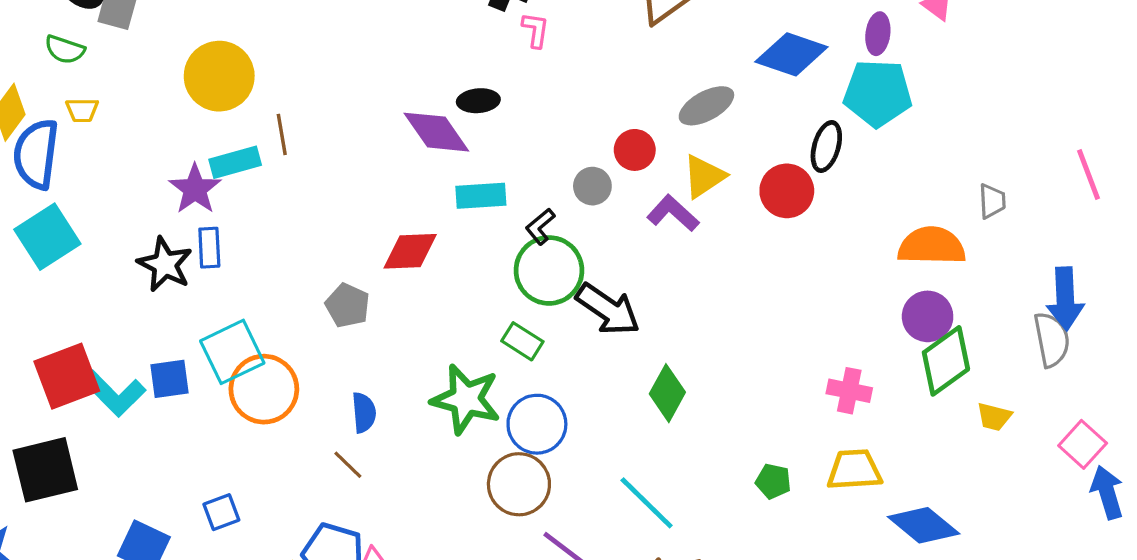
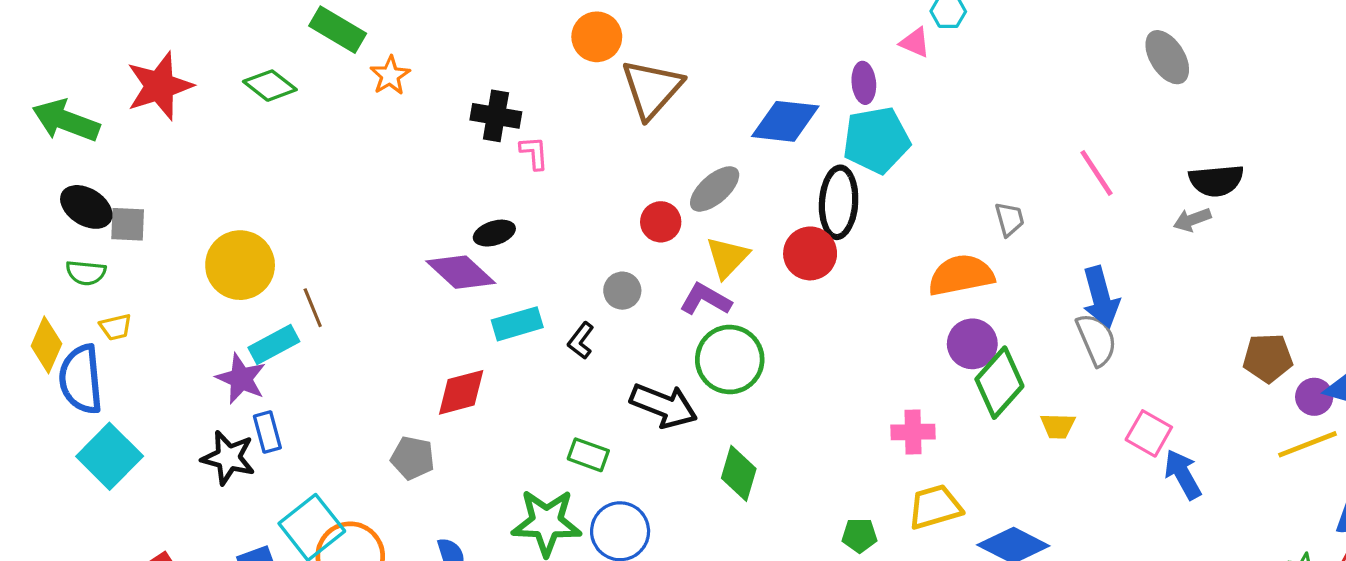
black ellipse: (826, 147) -> (839, 202), size x1.4
red circle: (635, 150) -> (661, 222), moved
green circle: (549, 270) -> (730, 360), moved

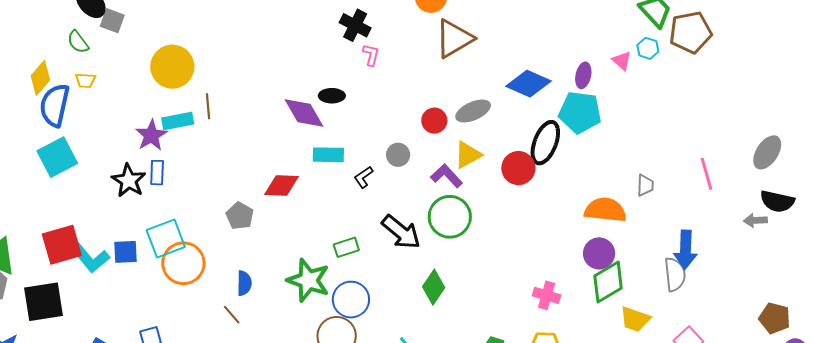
gray ellipse: (1167, 57) -> (767, 152), moved, turned 48
green semicircle: (86, 273) -> (78, 42), turned 30
yellow trapezoid: (1058, 426) -> (635, 319), size x1.4
green rectangle: (588, 455) -> (346, 247), turned -55

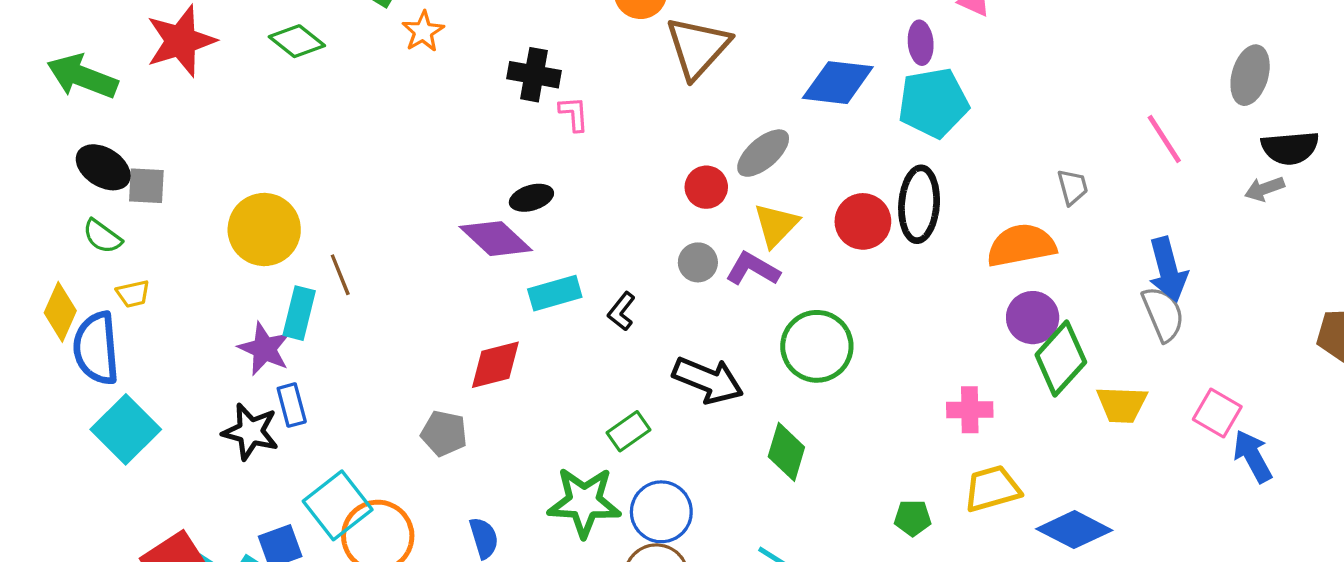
cyan rectangle: (178, 121) -> (299, 313), turned -48
black ellipse: (545, 143) -> (919, 204), moved
gray circle: (398, 155) -> (698, 262), moved
green circle: (450, 217) -> (817, 346), moved

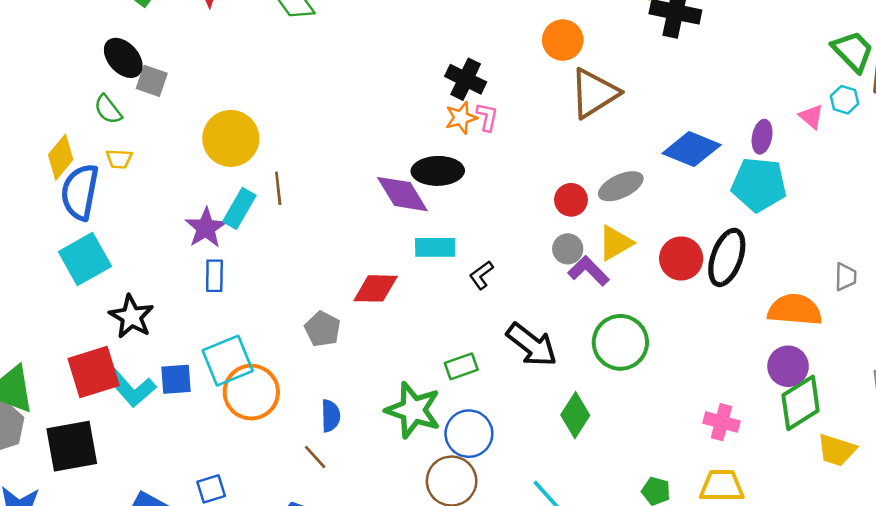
orange star: (423, 32) -> (461, 118), moved
black ellipse: (531, 198) -> (438, 171), size x1.5
gray circle: (698, 262) -> (568, 249), moved
black star: (250, 432) -> (131, 317), moved

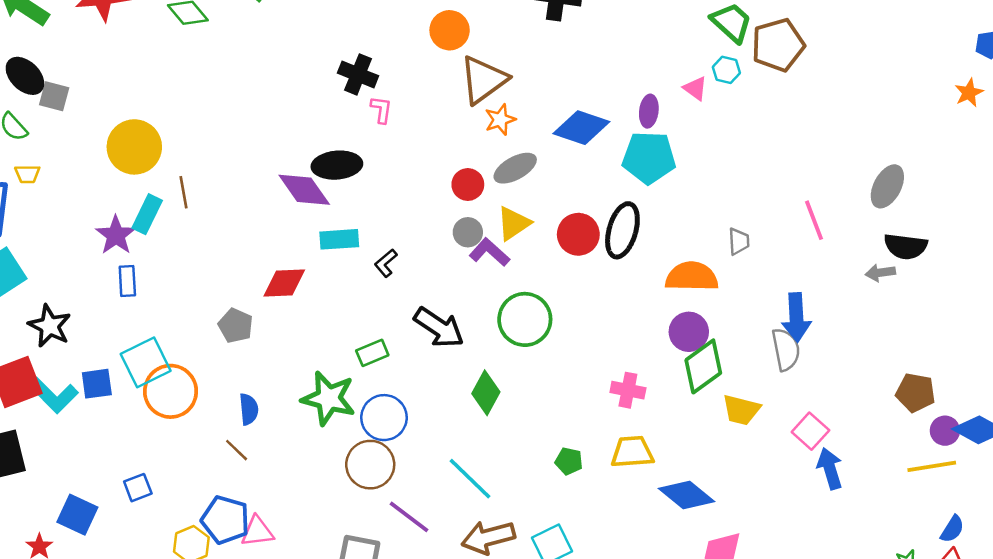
orange star: (461, 118) -> (500, 120), moved

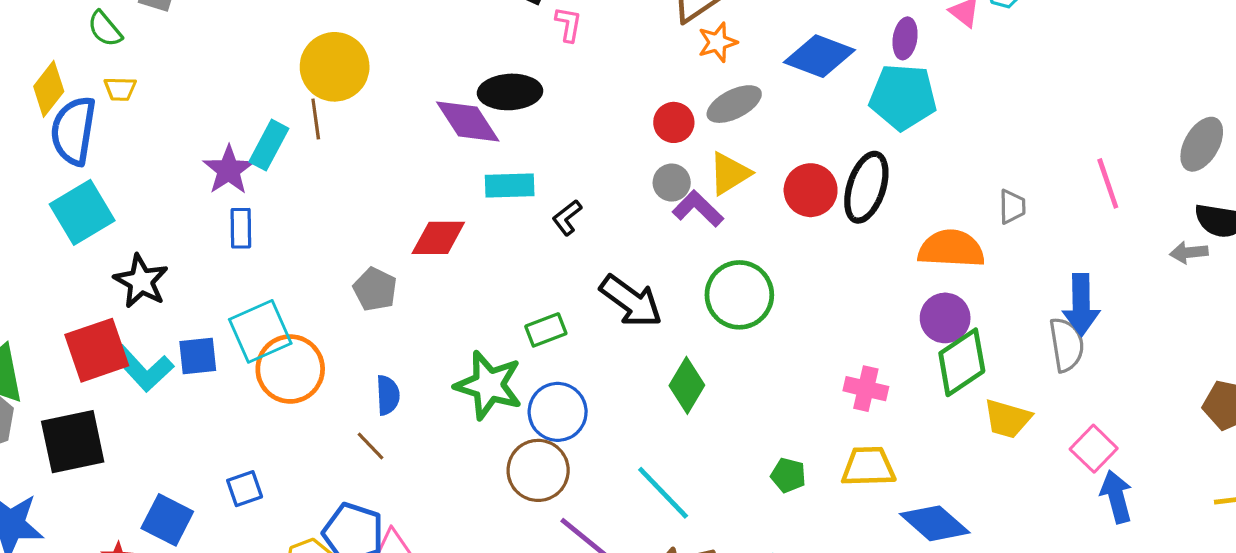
yellow circle: (134, 147) -> (335, 67), moved

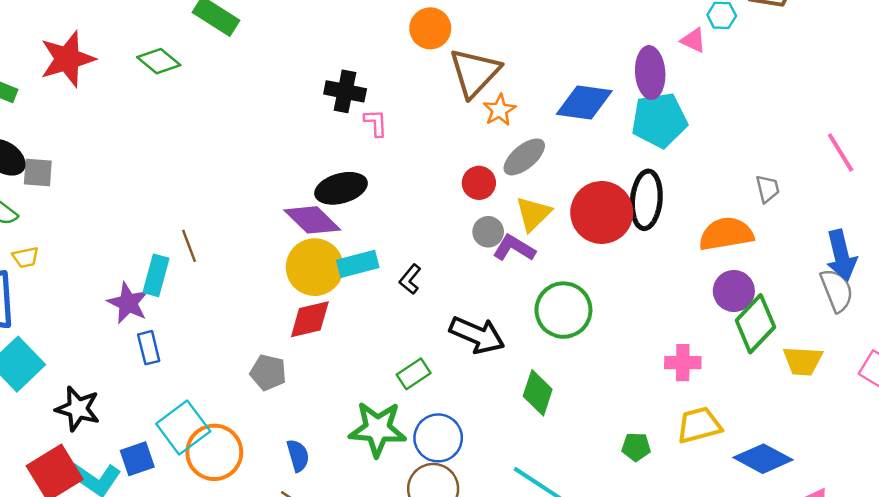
purple ellipse: (905, 38) -> (650, 73), size x1.5
yellow circle: (335, 67) -> (315, 267), moved
red circle: (811, 190) -> (602, 212), size x1.4

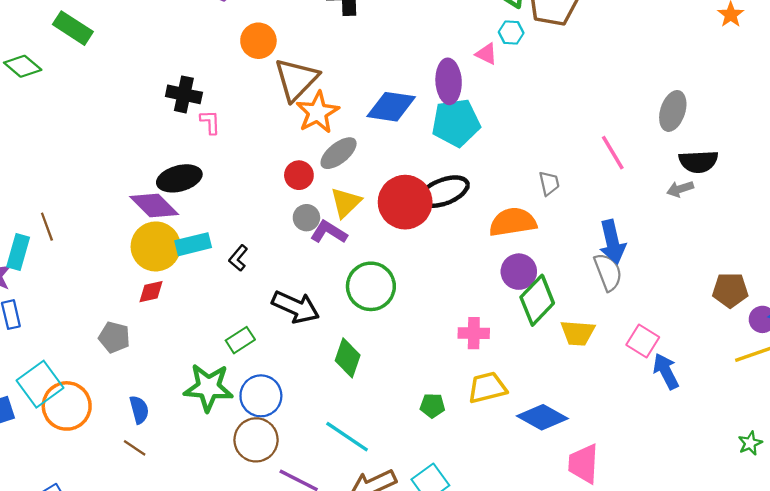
orange star: (499, 110) -> (318, 112), size x1.5
black ellipse: (646, 200) -> (444, 192), turned 63
red diamond: (310, 319) -> (151, 292), size x0.7

